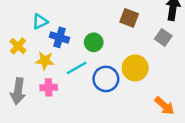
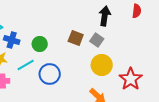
brown square: (129, 18) -> (76, 38), moved
yellow circle: (135, 68) -> (102, 65), moved

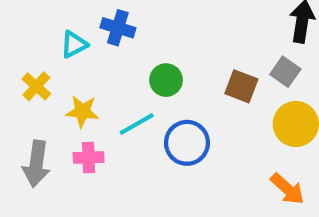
brown square: (76, 38) -> (241, 86), moved
blue cross: (12, 40) -> (118, 28), moved

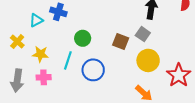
cyan line: (137, 124) -> (68, 60), turned -42

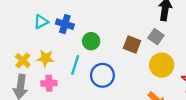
blue cross: (58, 12) -> (65, 24), moved
yellow cross: (17, 41) -> (23, 61), moved

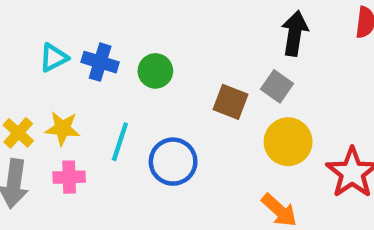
green circle: (91, 41) -> (155, 71), moved

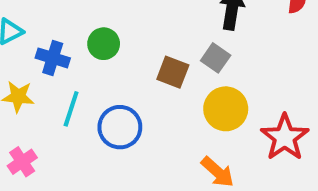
blue cross: (100, 62) -> (53, 58), moved
pink cross: (69, 177) -> (22, 162), moved, turned -32

